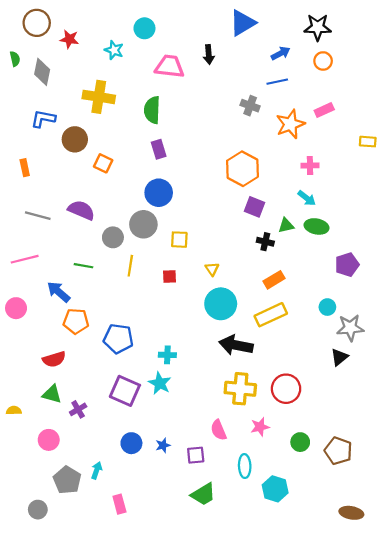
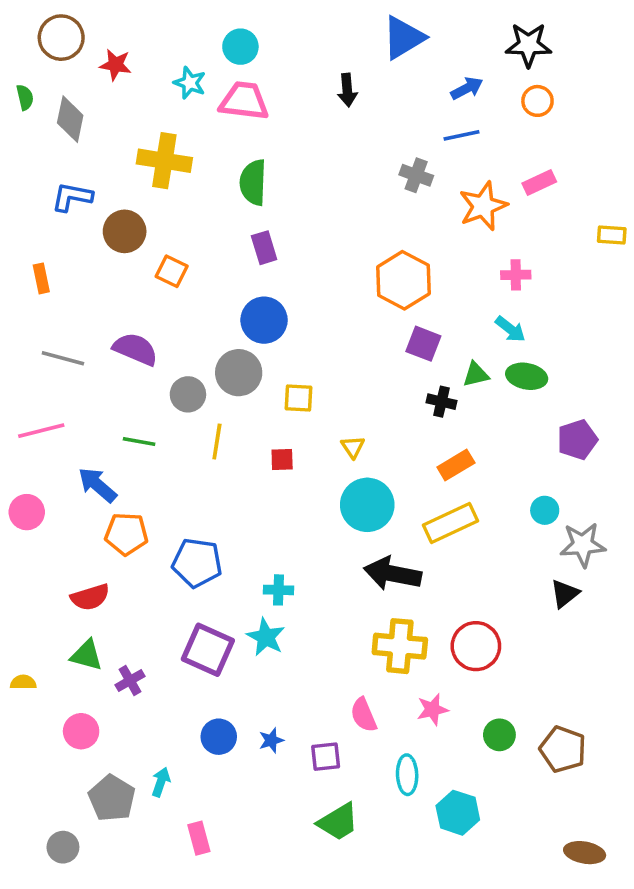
pink trapezoid: (170, 66) -> (244, 101), moved

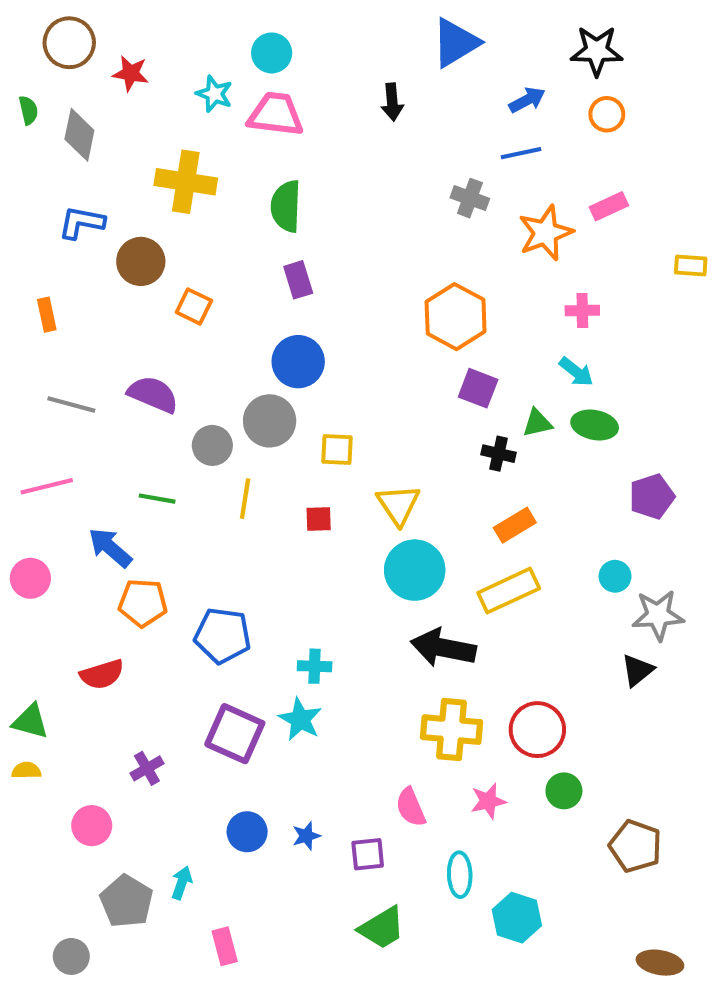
yellow triangle: (353, 447) -> (398, 505), size x1.6
green triangle: (87, 655) -> (30, 721), moved
green circle: (499, 735) -> (564, 791), moved

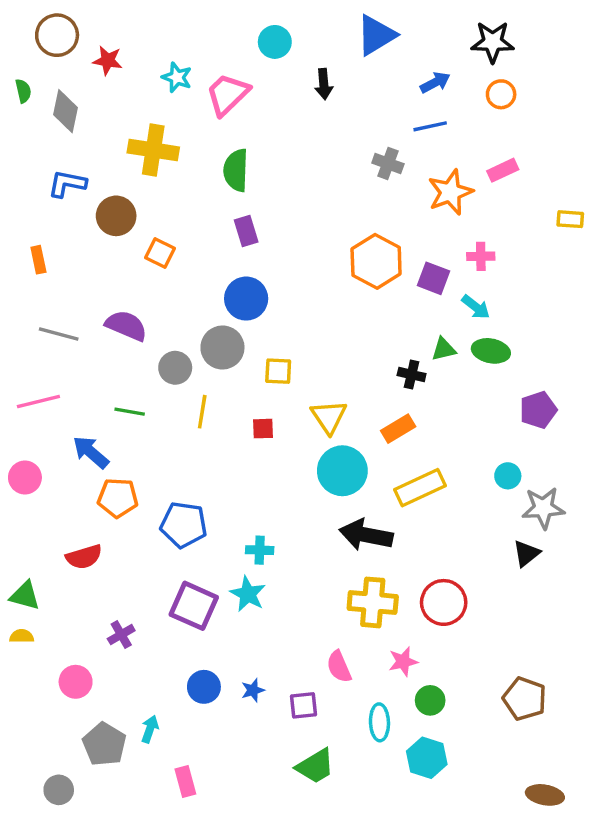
cyan circle: (272, 53) -> (275, 42), moved
pink trapezoid: (276, 114) -> (228, 94), turned -51
purple square: (478, 388) -> (434, 278), moved
orange rectangle: (515, 525) -> (398, 429), moved
green circle: (564, 791) -> (430, 700), moved

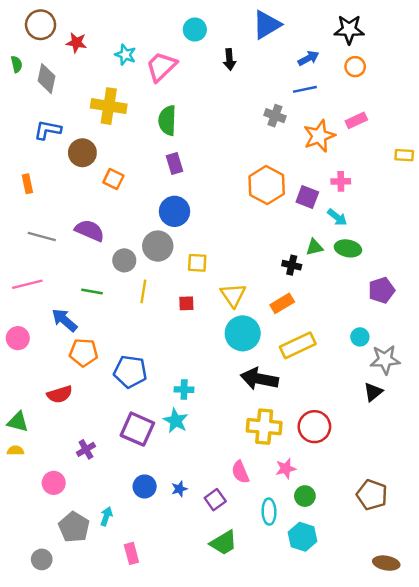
purple square: (304, 705) -> (215, 500), turned -30

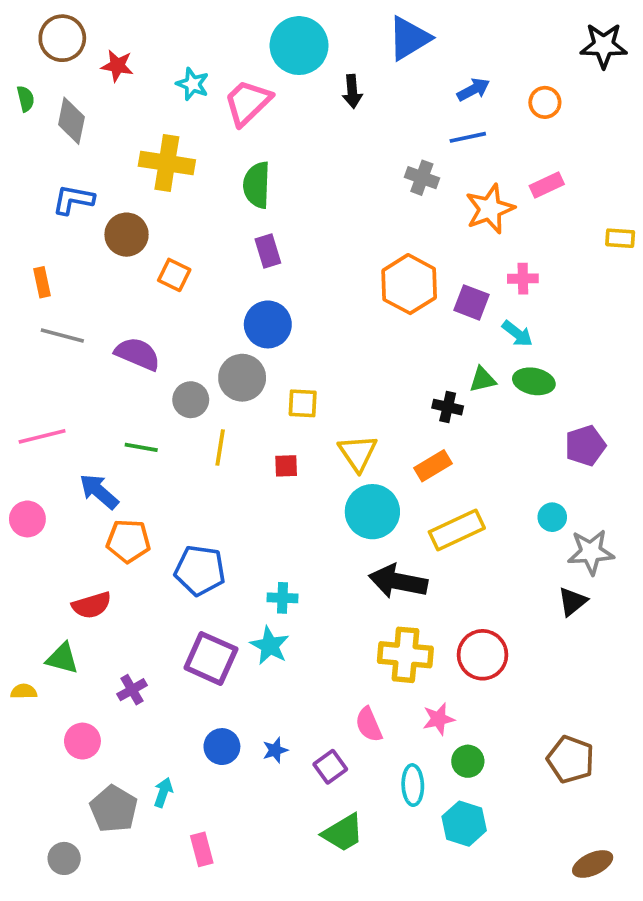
cyan circle: (195, 30) -> (299, 46), size x1.6
black star: (349, 30) -> (604, 46), moved
gray line: (42, 236) -> (62, 335), moved
green triangle: (18, 422) -> (62, 658), moved
brown ellipse: (386, 563) -> (593, 864), turned -35

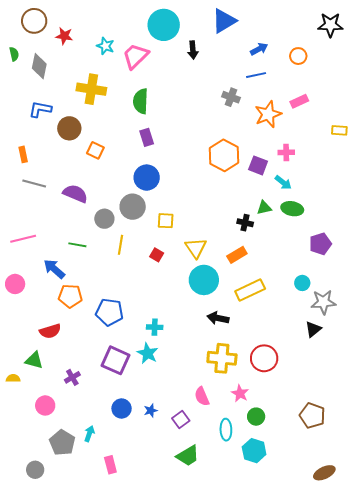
red square: (286, 466) -> (157, 255), turned 32
black arrow: (398, 581) -> (218, 318), size x0.7
pink star: (438, 719) -> (240, 393), turned -30

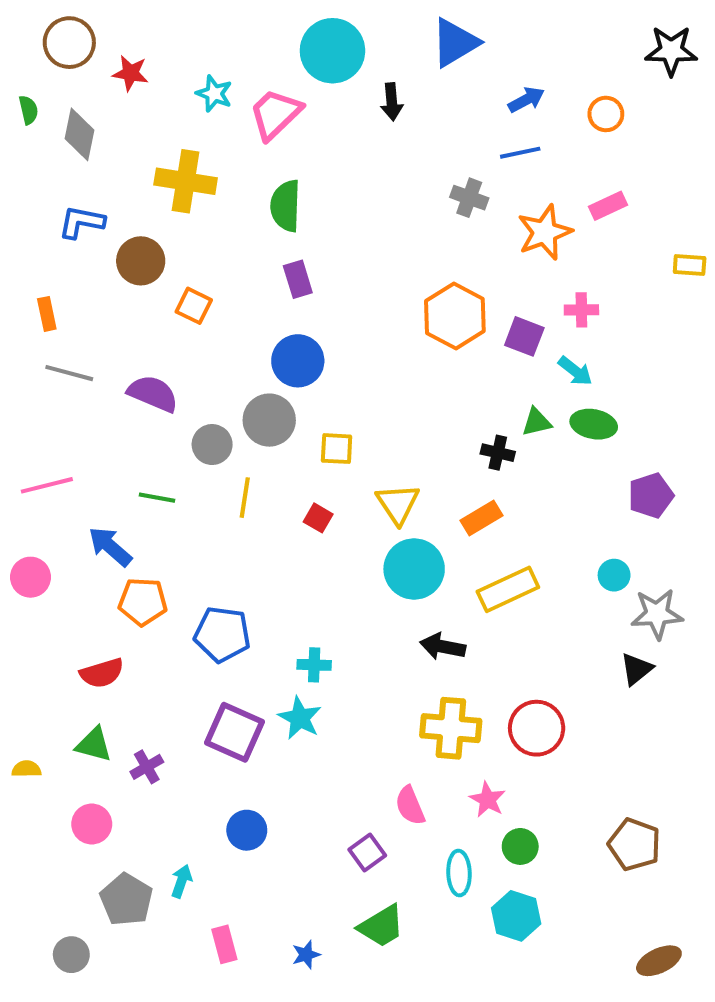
green triangle: (34, 360) -> (94, 744), moved
blue star: (151, 411) -> (306, 955), moved

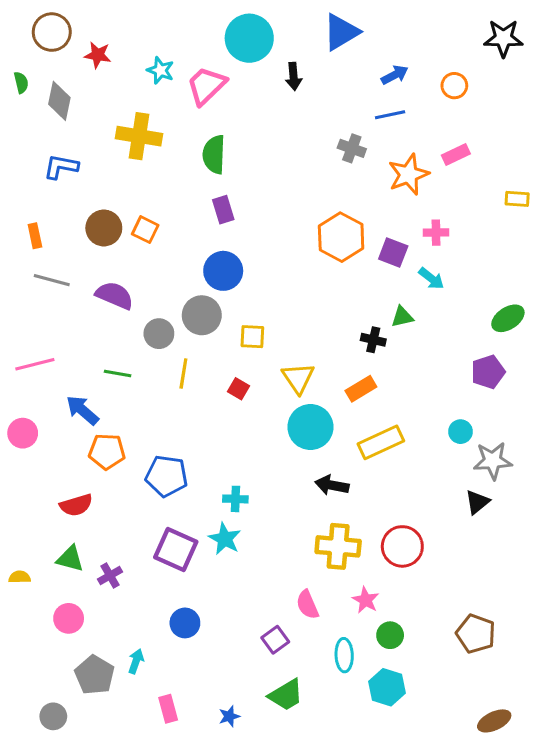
brown circle: (141, 261) -> (104, 228), moved
green ellipse: (594, 424) -> (508, 318), moved, turned -44

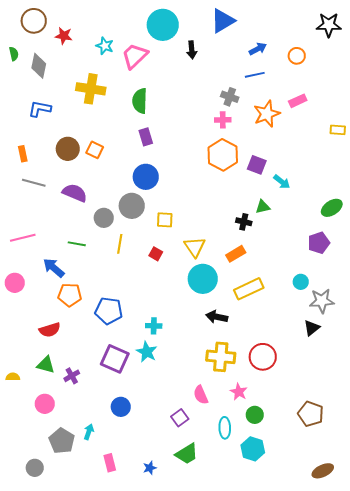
pink cross: (436, 233) -> (223, 120), moved

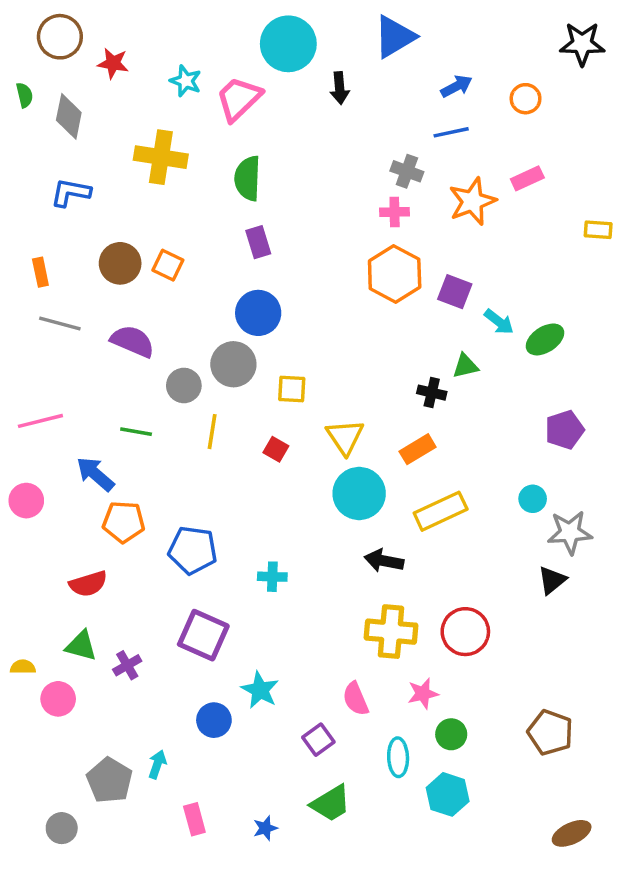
green ellipse: (332, 208) -> (545, 339), moved
cyan star: (147, 352) -> (260, 690), moved
pink star: (239, 392) -> (423, 694), turned 30
pink circle: (45, 404) -> (58, 699), moved

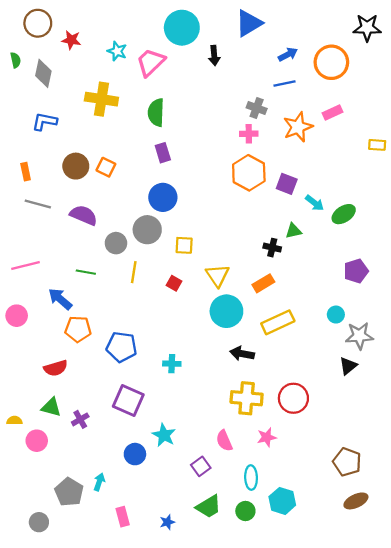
orange circle: (526, 99) -> (331, 62), size x1.8
green circle: (451, 734) -> (245, 511), moved
brown ellipse: (572, 833) -> (356, 501), moved

